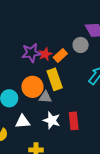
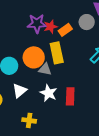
white triangle: (23, 122) -> (20, 91), turned -42

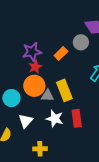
red star: (51, 27) -> (35, 67), moved
yellow rectangle: (57, 53) -> (64, 90), moved

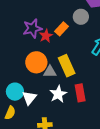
red star: (35, 67) -> (46, 36), moved
cyan circle: (11, 98) -> (15, 92), moved
white star: (55, 119) -> (58, 94), turned 30

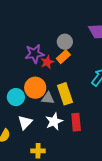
gray circle: (81, 17) -> (65, 42), moved
cyan circle: (15, 92) -> (16, 97), moved

